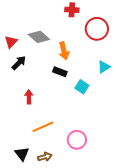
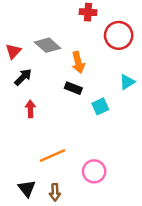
cyan square: (82, 87) -> (100, 106), turned 32
red arrow: (29, 97) -> (30, 109), moved
brown arrow: (45, 157) -> (55, 192), turned 104

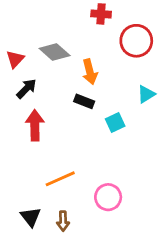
red arrow: (30, 109) -> (35, 125), size x1.5

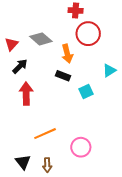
red circle: (136, 41) -> (88, 34), moved

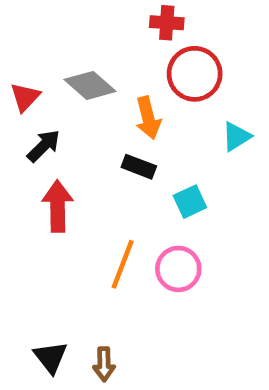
cyan triangle: (109, 70) -> (236, 137), moved
orange line: (45, 134) -> (123, 264), moved, turned -45
pink circle: (81, 147) -> (178, 269), moved

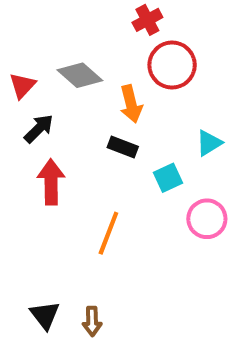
red cross: (167, 23) -> (147, 20), turned -32
cyan triangle: (236, 137) -> (209, 143), moved
pink circle: (178, 269) -> (207, 219), moved

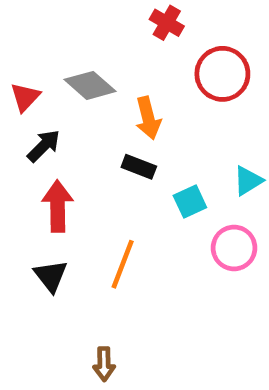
red cross: (147, 20) -> (167, 23), turned -32
red circle: (172, 65) -> (222, 74), moved
cyan triangle: (209, 143) -> (248, 181), moved
black triangle: (45, 315) -> (51, 276), moved

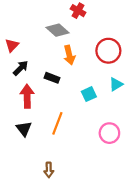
red circle: (222, 74) -> (108, 51), moved
gray diamond: (90, 85) -> (57, 30), moved
black rectangle: (139, 167) -> (52, 78), moved
pink circle: (234, 248) -> (109, 133), moved

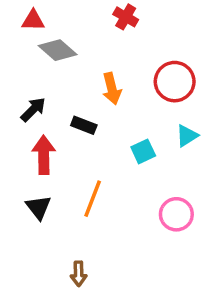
gray diamond: (57, 30) -> (58, 50), moved
red triangle: (12, 45) -> (33, 20), moved, turned 48

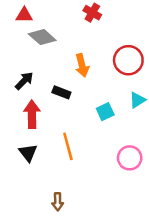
orange line: (93, 199) -> (68, 146), turned -36

